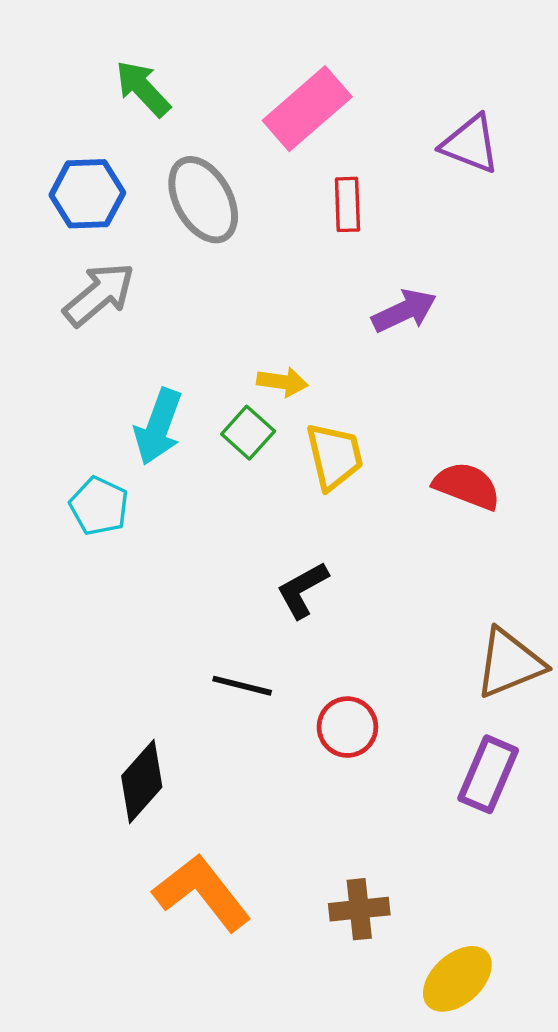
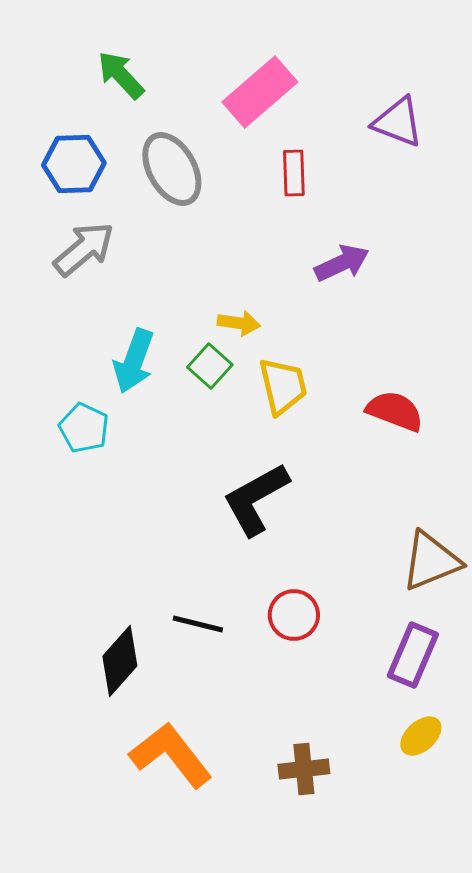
black L-shape: (302, 590) -> (256, 499), size x1.5
black line: (242, 686) -> (198, 624), moved
yellow ellipse: (457, 979) -> (421, 736), moved, size x0.7

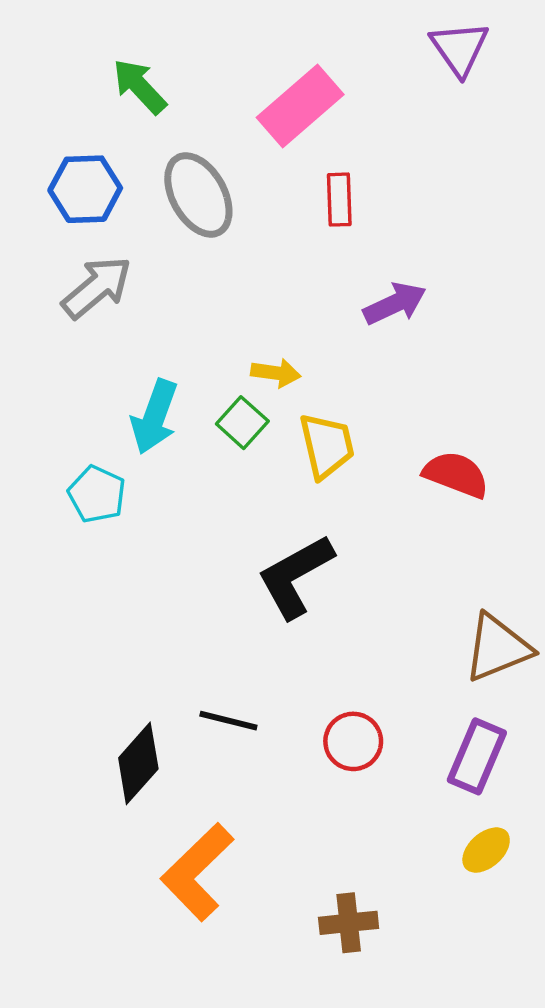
purple triangle: (398, 122) -> (460, 48), moved, turned 34
red circle: (294, 615) -> (353, 741), moved
orange L-shape: (171, 755) -> (197, 872), turned -96
brown cross: (304, 769) -> (349, 923), moved

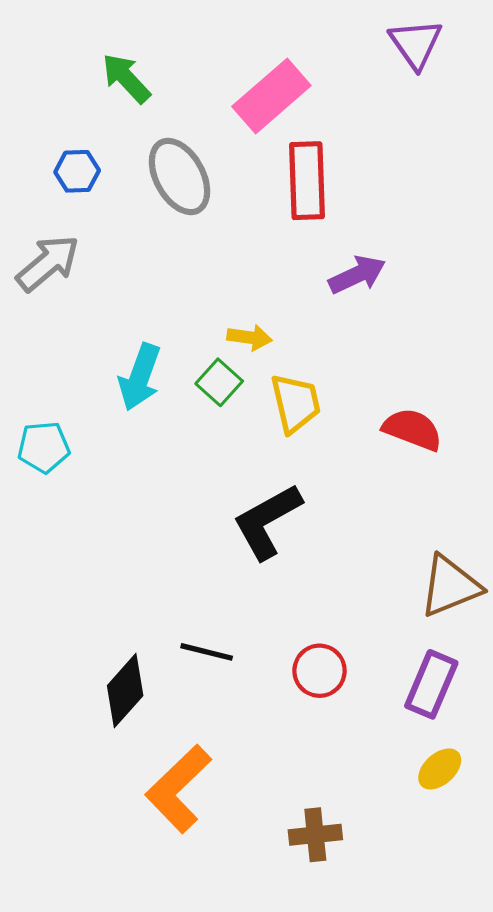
blue hexagon: (85, 189) -> (77, 171), size x0.7
red rectangle: (339, 200) -> (307, 181), size x1.6
gray arrow: (97, 287) -> (48, 263), moved
cyan pentagon: (97, 494) -> (44, 447), moved, turned -30

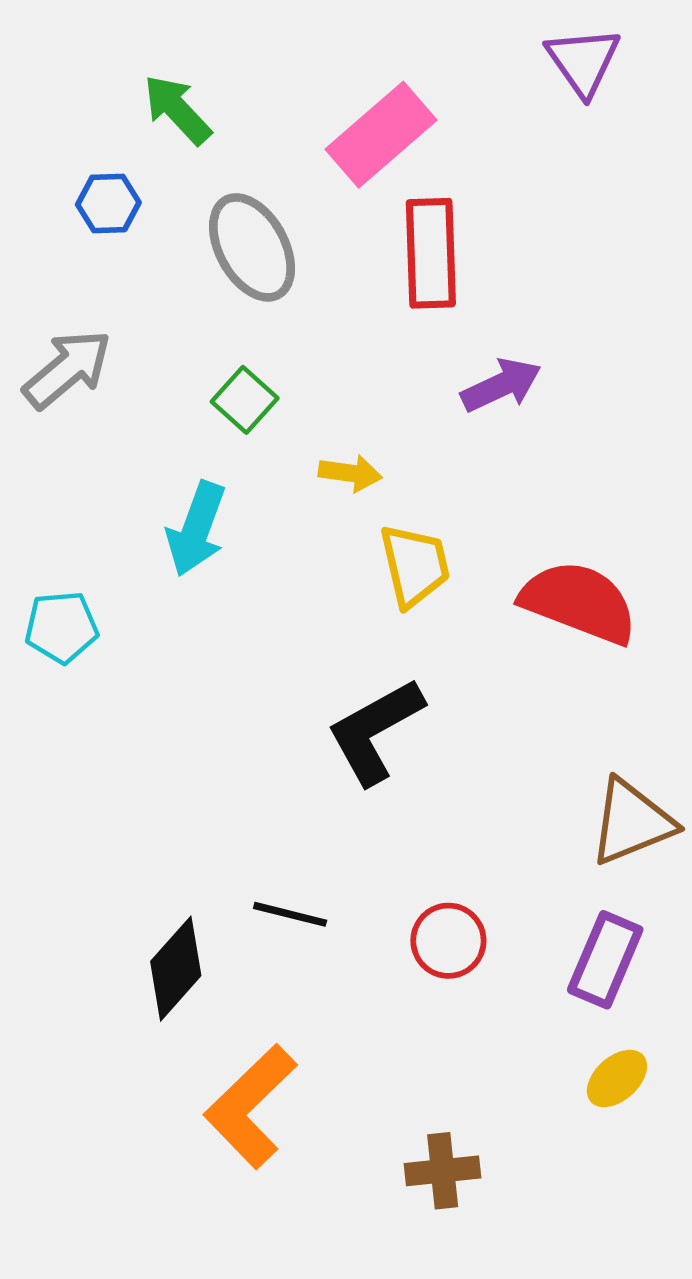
blue hexagon: (77, 171) -> (108, 203), moved
green square: (219, 382) -> (245, 400), moved
red semicircle: (413, 429) -> (579, 602), size x1.4

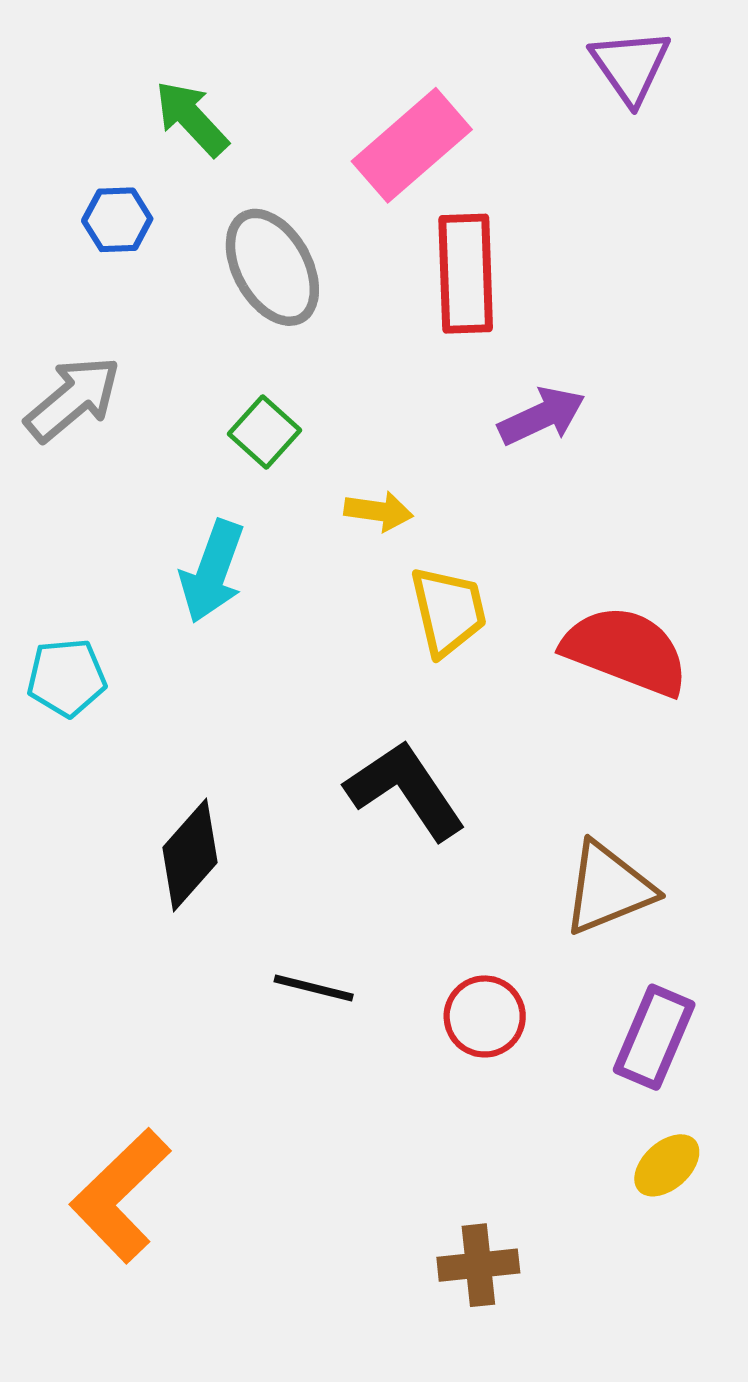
black L-shape: (375, 731) -> (405, 790), turned 85
brown triangle: (632, 822) -> (608, 888), moved
black diamond: (176, 969) -> (190, 855), moved
orange L-shape: (251, 1106) -> (120, 1195), moved

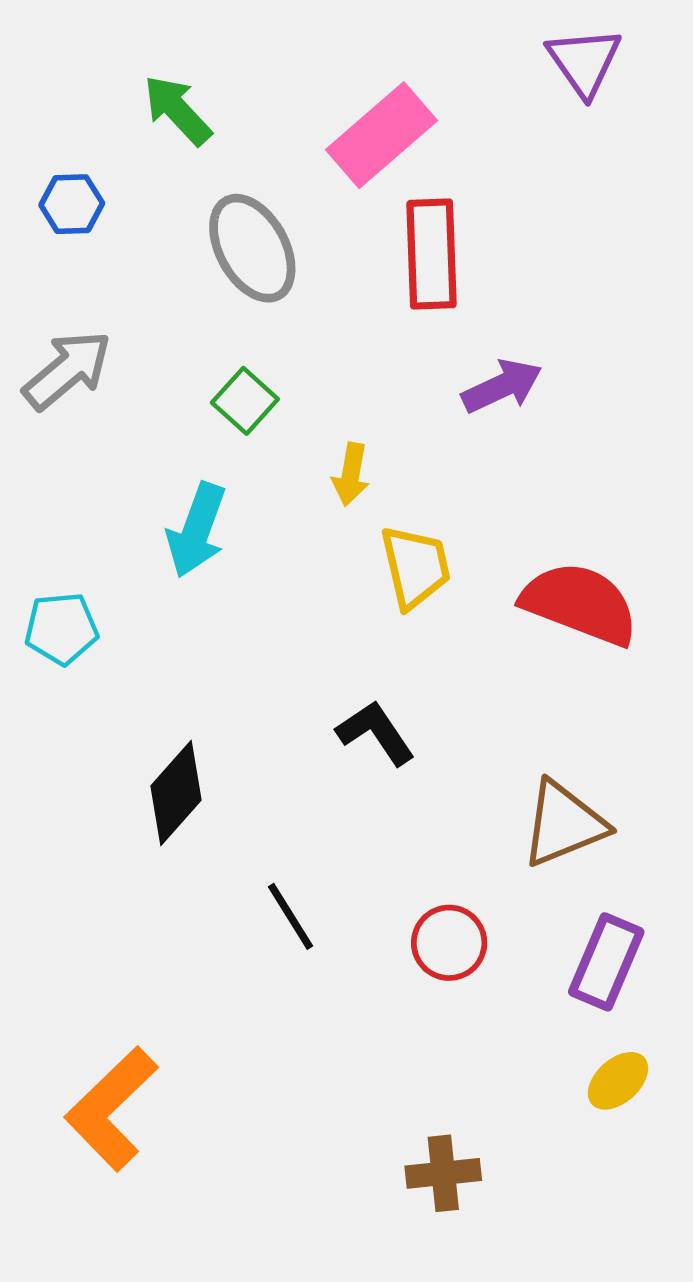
blue hexagon: (117, 220) -> (72, 204), moved
yellow arrow: (379, 511) -> (351, 474), turned 92
black L-shape: (405, 790) -> (376, 733), size x0.7
black line: (314, 988) -> (291, 916), turned 44

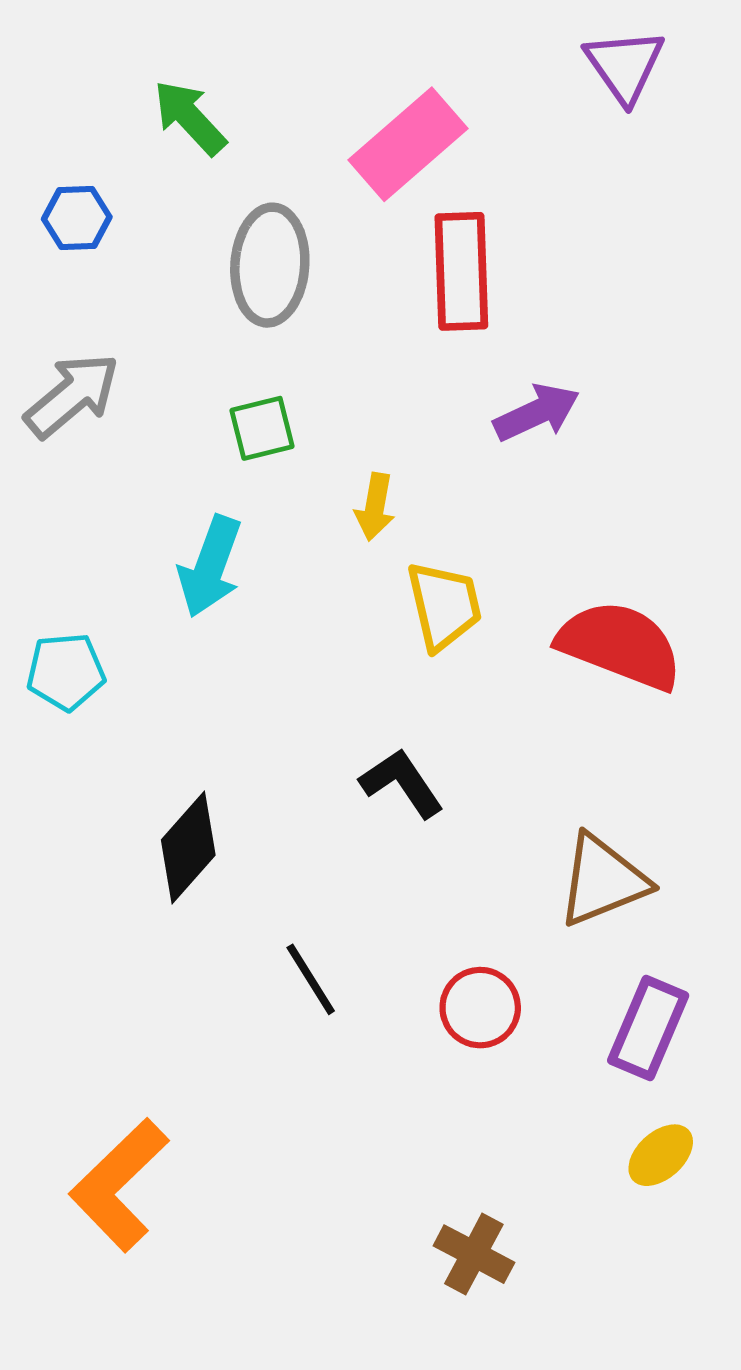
gray ellipse: (252, 248) -> (270, 265), turned 33
green square: (245, 401) -> (262, 428), turned 34
brown cross: (443, 1173) -> (474, 1254), turned 34

